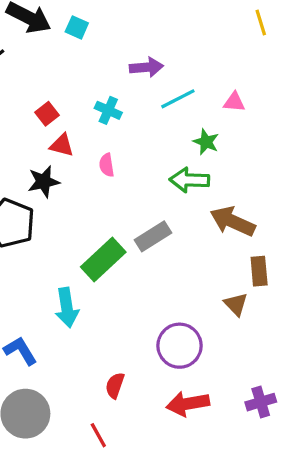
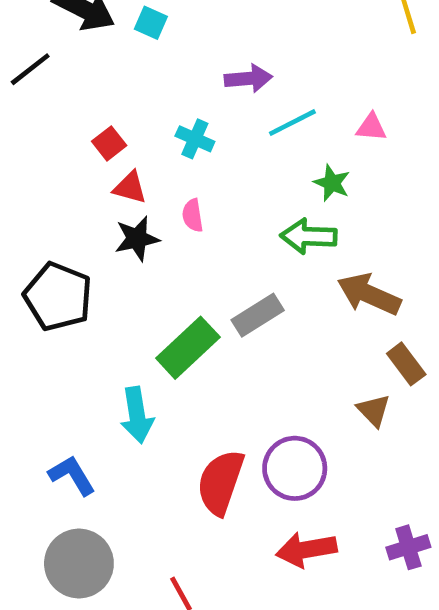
black star: (44, 182) -> (137, 239), moved
brown rectangle: (259, 271) -> (406, 364), turned -32
red semicircle: (115, 385) -> (220, 482), moved, size x1.8

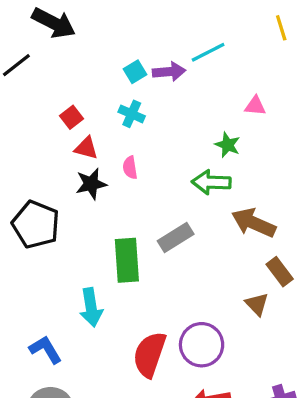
cyan square: (151, 23) -> (135, 72), moved, turned 35
cyan line: (292, 123) -> (208, 52), moved
green rectangle: (188, 348) -> (127, 260), turned -51

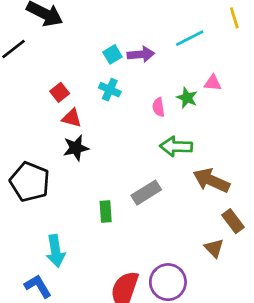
cyan line: (208, 52) -> (190, 38), moved
green star: (228, 145) -> (187, 98), moved
pink semicircle: (130, 168) -> (158, 107), moved
green rectangle: (127, 260) -> (106, 212), size x0.6
cyan arrow: (91, 307) -> (56, 251), moved

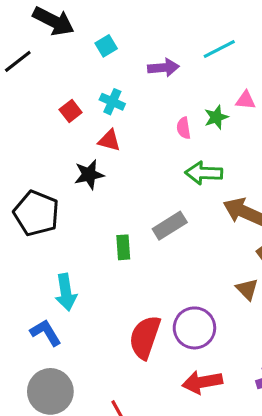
cyan square: (112, 54) -> (106, 46), moved
cyan cross: (110, 90) -> (112, 102), moved
green star: (187, 98) -> (216, 117), turned 30
red triangle: (72, 118) -> (109, 140), moved

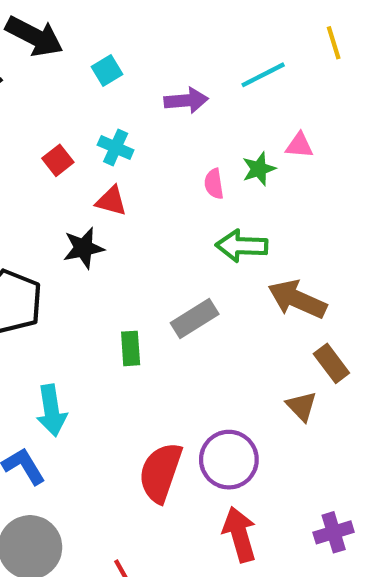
red arrow: (202, 382) -> (240, 534), turned 84

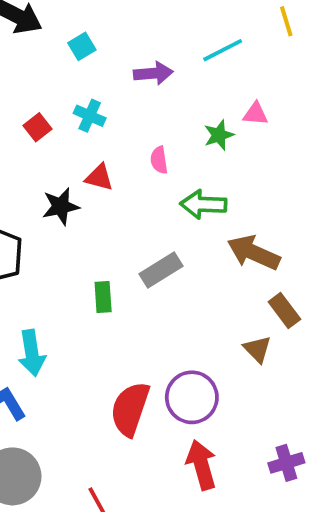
pink semicircle: (214, 184) -> (159, 160), moved
red triangle: (111, 201) -> (99, 177), moved

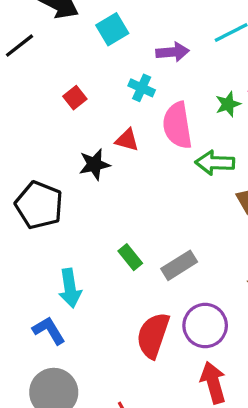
cyan square: (82, 46) -> (112, 29), size x1.4
cyan cross: (90, 116) -> (142, 88), moved
pink semicircle: (159, 160) -> (177, 125), size x2.0
gray rectangle: (161, 270) -> (179, 265), moved
green rectangle: (103, 297) -> (130, 257), moved, turned -35

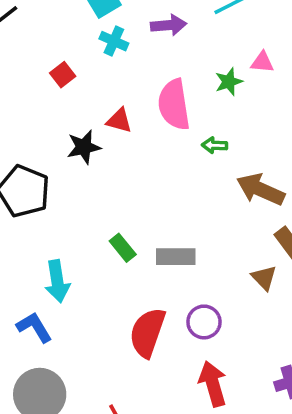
cyan cross: (142, 88) -> (114, 41), moved
green arrow: (215, 163) -> (215, 145), size x0.6
gray rectangle: (179, 265) -> (176, 257), turned 32
purple circle: (205, 326) -> (204, 322), size x0.7

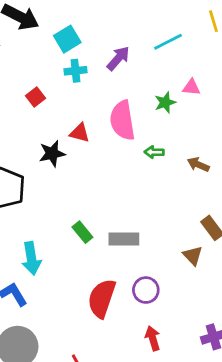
purple arrow: (169, 25) -> (118, 58), turned -44
cyan cross: (114, 41) -> (76, 71), turned -30
brown arrow: (261, 189) -> (198, 165), moved, size x0.6
red arrow: (213, 384) -> (153, 338), size x0.7

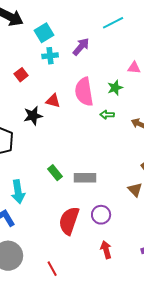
cyan line: (168, 42) -> (113, 23), moved
green star: (165, 102) -> (115, 88), moved

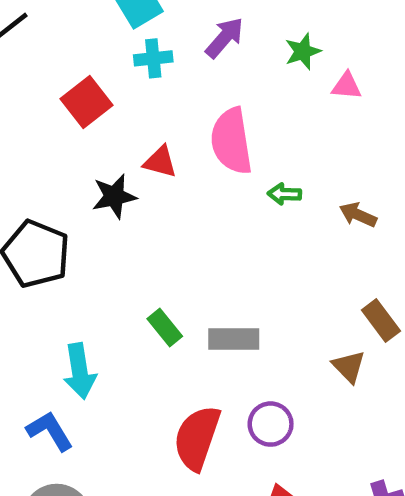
red square: (21, 75) -> (87, 102), size x1.5
green star: (115, 88) -> (303, 51), moved

